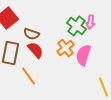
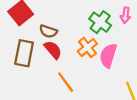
pink arrow: (90, 22) -> (125, 15), moved
orange line: (28, 76) -> (66, 82), moved

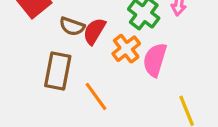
red semicircle: (53, 50) -> (94, 31), moved, turned -108
brown rectangle: (24, 53) -> (58, 71), moved

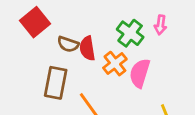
red semicircle: (94, 31) -> (87, 48), turned -40

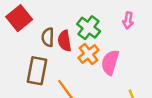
green cross: (130, 33) -> (89, 28), moved
brown semicircle: (68, 44) -> (48, 37), turned 72

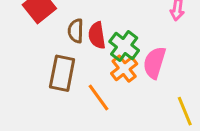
green cross: (89, 28) -> (124, 46), moved
orange cross: (89, 54) -> (124, 69), moved

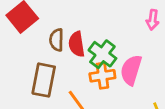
orange cross: (124, 69) -> (102, 76), turned 30

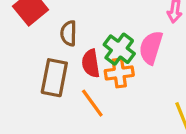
red semicircle: (77, 44) -> (91, 63), moved
pink semicircle: (131, 70) -> (151, 48), moved

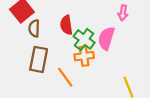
brown semicircle: (69, 33) -> (34, 28), moved
red semicircle: (91, 63) -> (66, 25), moved

